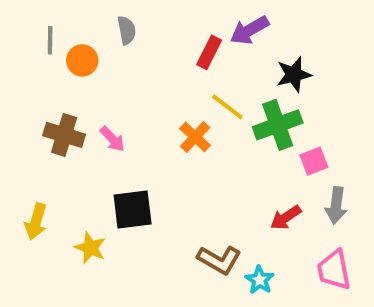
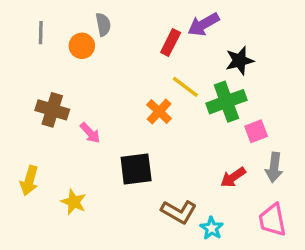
orange circle: (82, 60) -> (82, 46), moved
pink arrow: (112, 139) -> (90, 133), moved
black square: (133, 210) -> (136, 169), moved

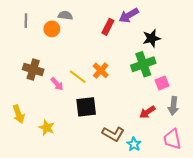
gray semicircle: (103, 24) -> (65, 15), turned -72
yellow line: (185, 87) -> (78, 77), moved
yellow arrow: (29, 181) -> (19, 114), turned -36

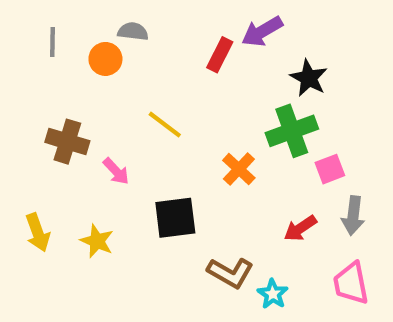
black star: (152, 38) -> (309, 78), turned -30
orange cross: (101, 70) -> (239, 169), moved
yellow line: (78, 77) -> (165, 125), moved
yellow star: (47, 128) -> (97, 241), moved

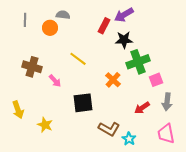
black star: (309, 78) -> (124, 40), moved, turned -30
yellow star: (97, 241) -> (45, 125), moved

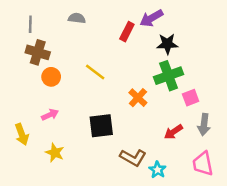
orange circle: (50, 28) -> (51, 77), moved
black star: (124, 40) -> (167, 44), moved
brown cross: (32, 67) -> (38, 52), moved
pink arrow: (55, 81) -> (50, 115), moved, turned -72

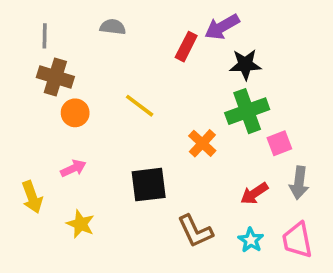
brown L-shape: (133, 158) -> (195, 231), turned 35
cyan star: (158, 170) -> (251, 240), moved

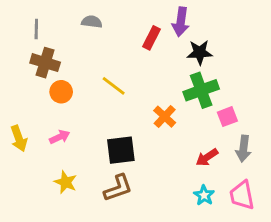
purple arrow: (222, 27) -> (181, 22), turned -52
yellow arrow: (32, 197) -> (19, 138), moved
brown L-shape: (195, 231) -> (118, 188), moved, turned -84

